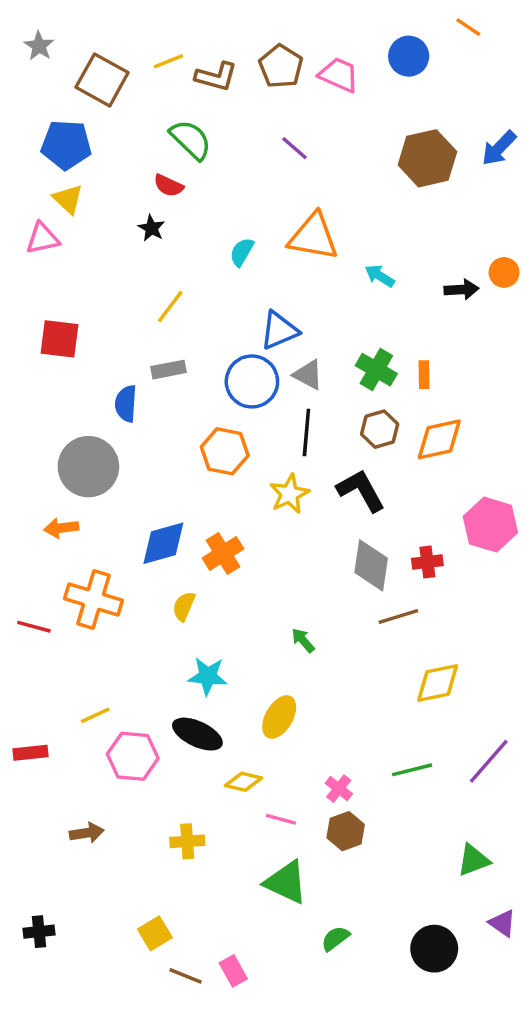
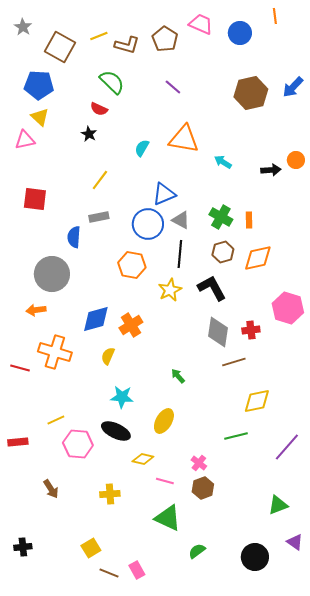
orange line: (468, 27) -> (275, 16), turned 49
pink trapezoid: (339, 75) -> (201, 24), moved
green line: (412, 770) -> (236, 436), moved
brown arrow: (87, 833) -> (51, 489), turned 66

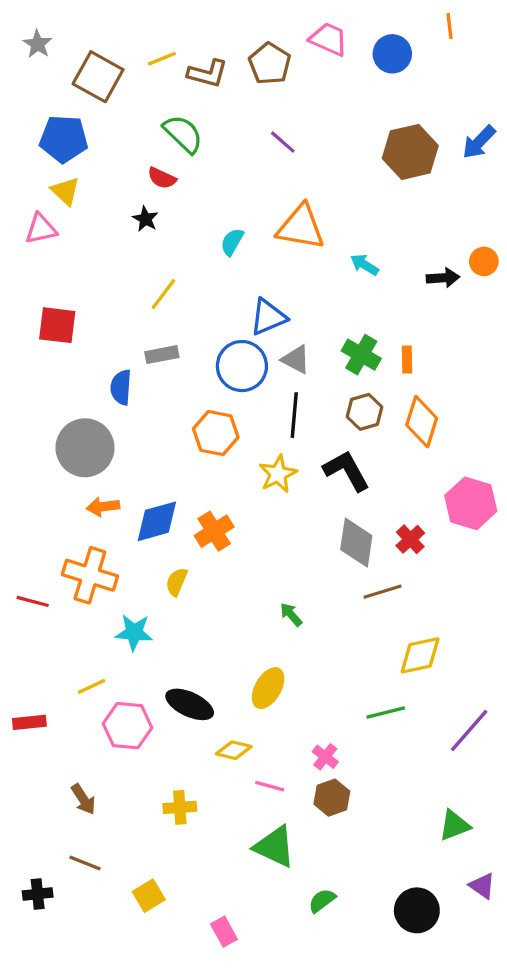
orange diamond: (258, 258) -> (422, 422), turned -60
orange arrow: (36, 310) -> (103, 507), moved
red cross: (251, 330) -> (410, 539), turned -36
cyan star: (122, 397) -> (134, 632), moved
brown line: (109, 573) -> (85, 863), moved

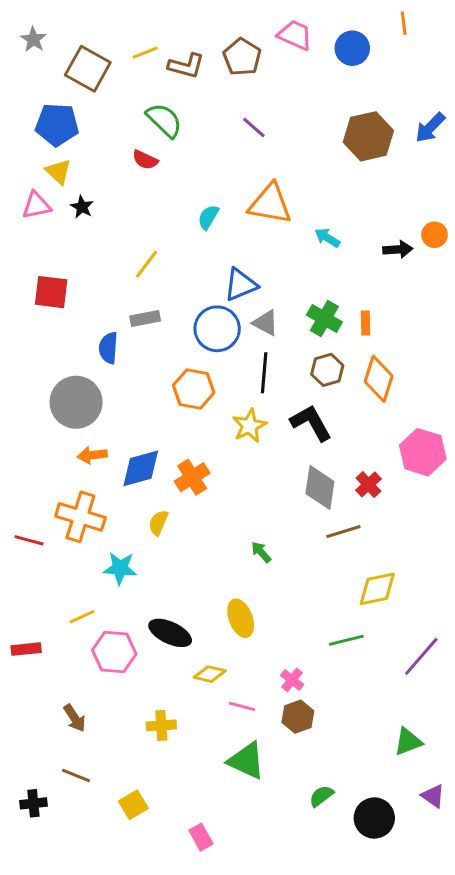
black star: (145, 219) -> (82, 207), moved
yellow ellipse: (268, 688) -> (241, 618), turned -51
green semicircle: (322, 901) -> (321, 796), moved

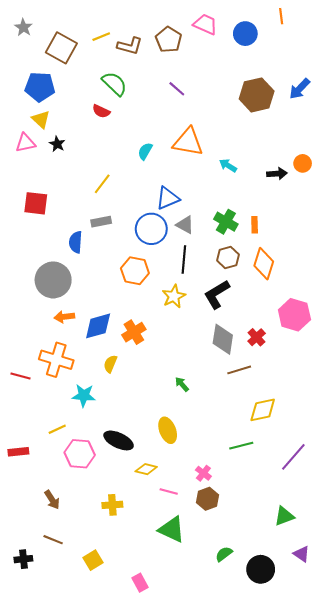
black L-shape: (311, 423) -> (217, 294), turned -92

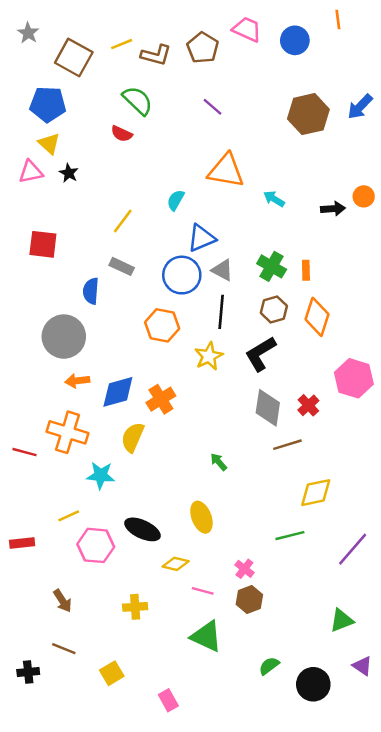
cyan semicircle: (145, 151) -> (176, 200), moved
gray rectangle: (101, 222) -> (122, 266), turned 36
yellow semicircle: (110, 364) -> (133, 437), size x1.4

